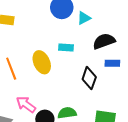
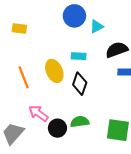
black diamond: (89, 78) -> (80, 84), moved

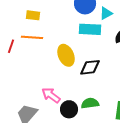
cyan rectangle: (79, 56) -> (90, 29), moved, size x1.5
orange line: (24, 77) -> (32, 37), moved, turned -65
black diamond: (80, 84) -> (90, 67), turned 65

